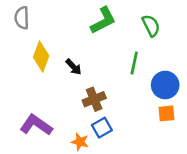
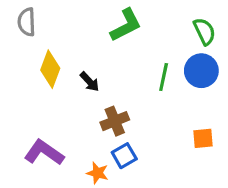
green semicircle: (151, 26) -> (204, 31), moved
blue circle: (165, 85) -> (201, 71), moved

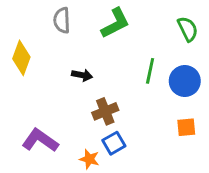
gray semicircle: (27, 22) -> (62, 20), moved
yellow diamond: (50, 69) -> (21, 58), moved
blue circle: (201, 71) -> (185, 81), moved
black arrow: (90, 82) -> (82, 75), turned -36

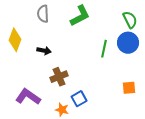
black arrow: (82, 75) -> (44, 51), moved
blue circle: (185, 81) -> (128, 43), moved
brown cross: (105, 111) -> (59, 77), moved

